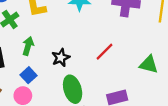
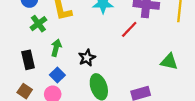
red line: (105, 52) -> (129, 29), moved

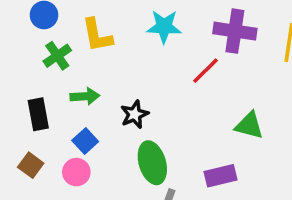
green arrow: (56, 48) -> (85, 96), turned 70
green triangle: (169, 62) -> (249, 125), moved

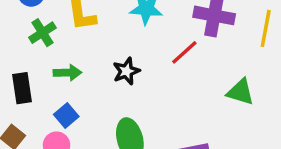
black star: (135, 114) -> (126, 71), moved
green triangle: (249, 125) -> (241, 92), moved

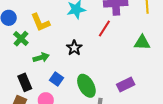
black rectangle: (22, 88) -> (25, 82), moved
blue square: (66, 116) -> (57, 79), moved

